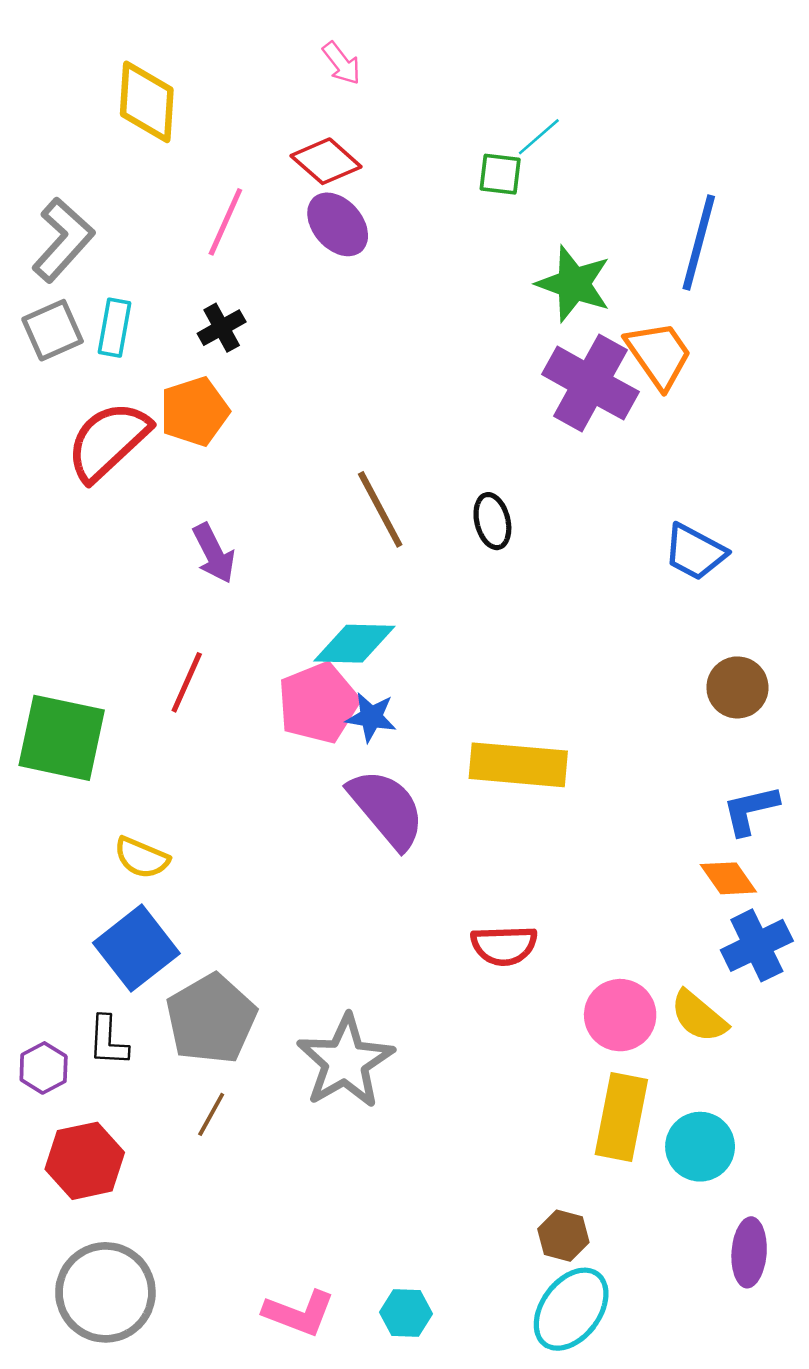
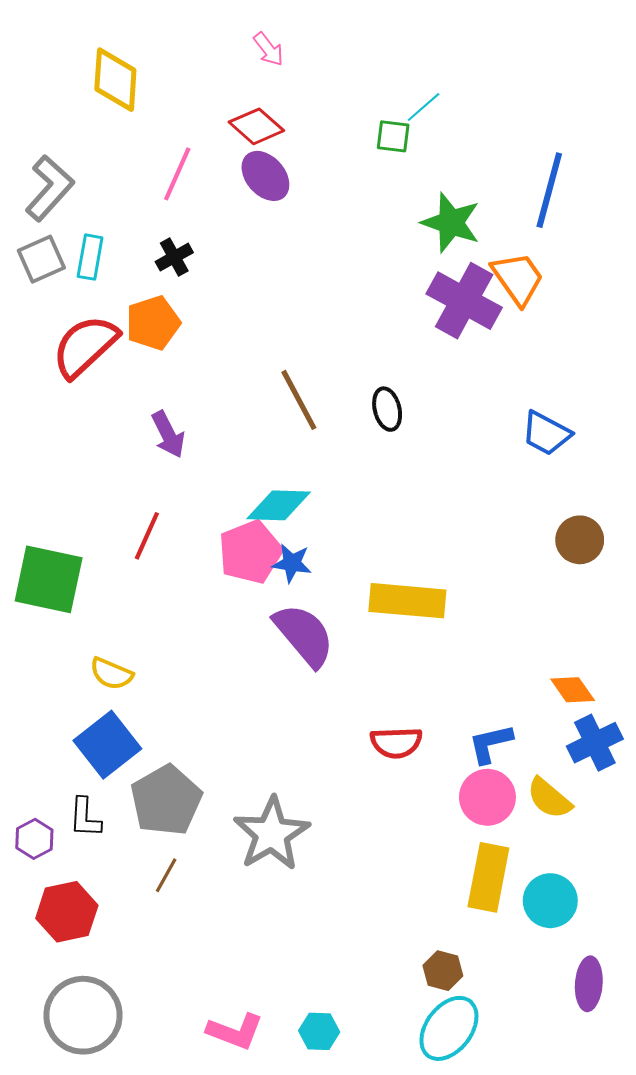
blue L-shape: (750, 810) -> (490, 744), moved

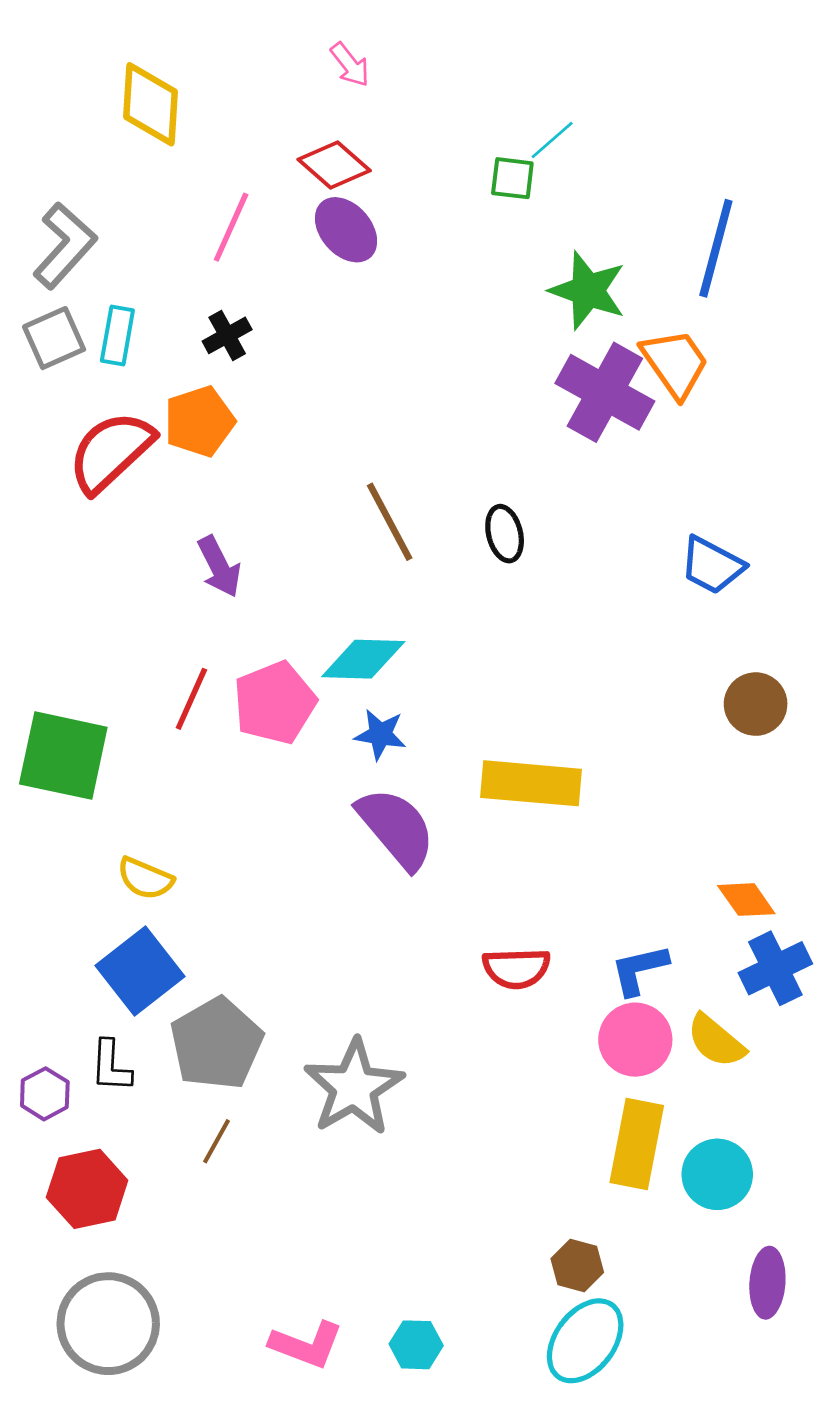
pink pentagon: (250, 552) -> (275, 703), moved

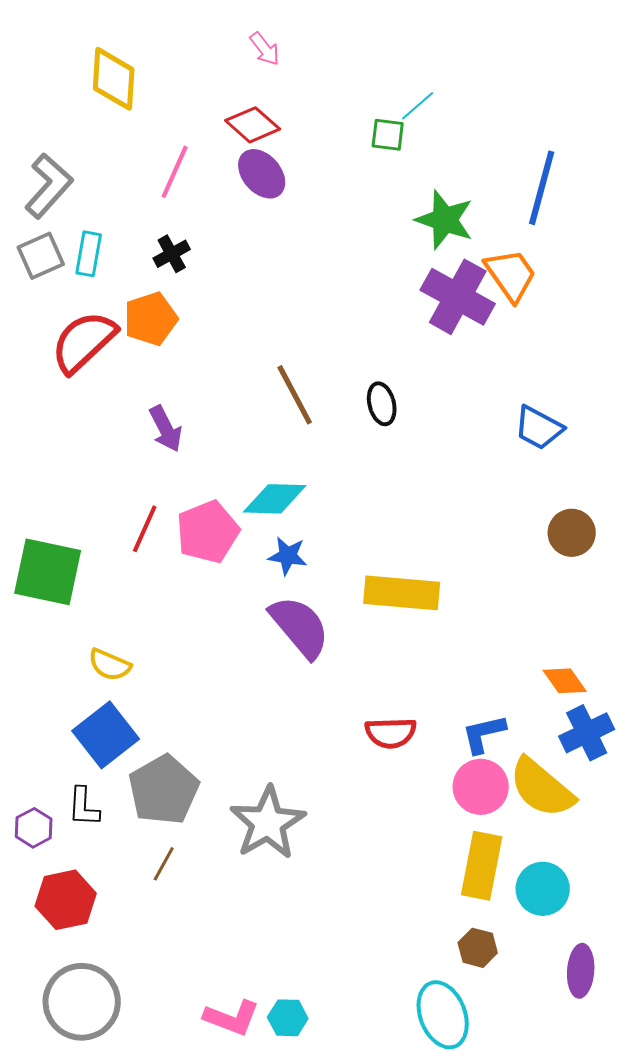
yellow semicircle: (716, 1041) -> (542, 788), size x1.5
brown hexagon: (577, 1266) -> (478, 948), moved
cyan ellipse: (585, 1341) -> (443, 1015), turned -58
cyan hexagon: (416, 1345) -> (288, 1018), moved

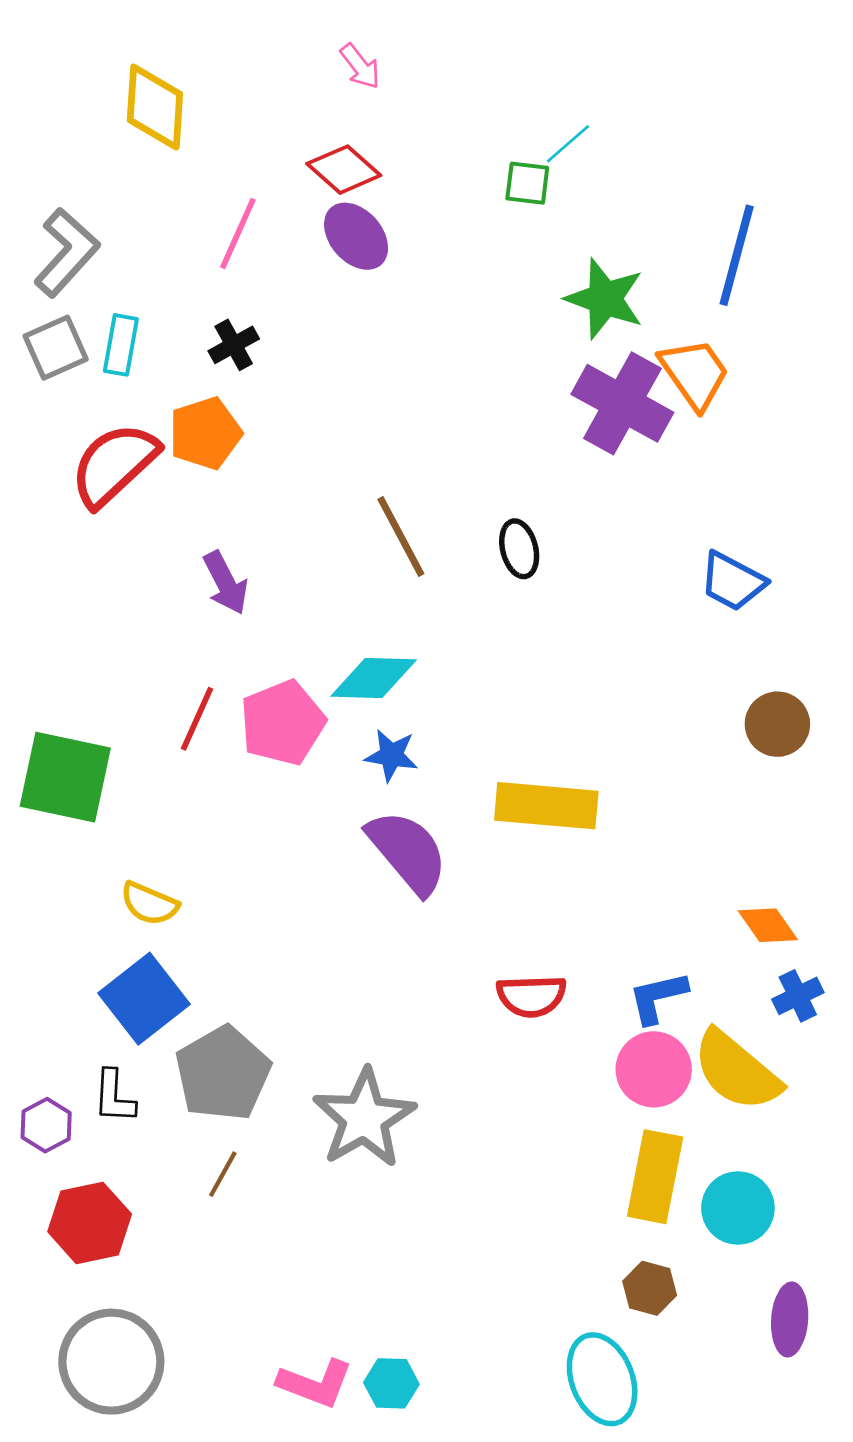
blue cross: (587, 733) -> (798, 996), size x0.7

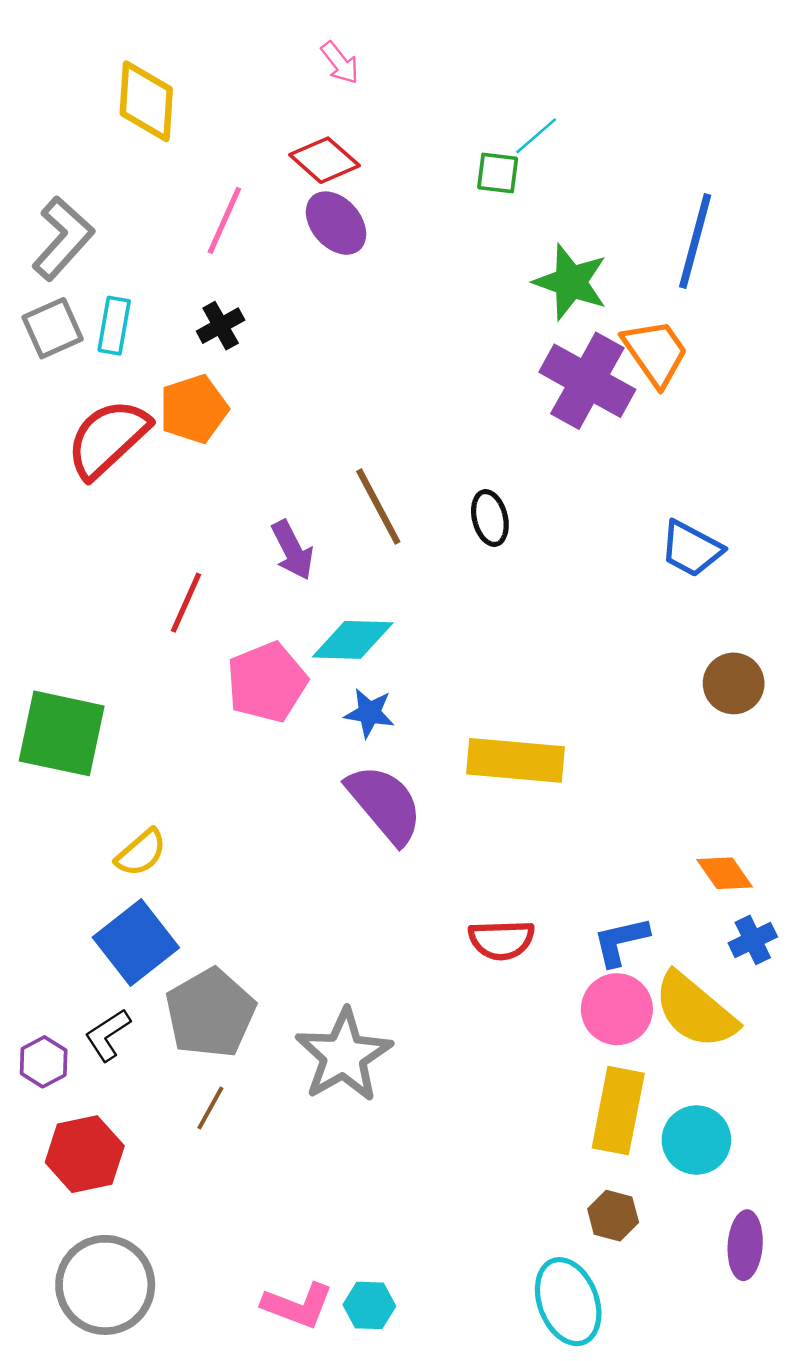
purple arrow: (226, 583) -> (292, 550), moved
red line: (197, 719) -> (186, 603), moved
yellow semicircle: (149, 904) -> (141, 853), turned -64
black L-shape: (114, 1097) -> (108, 1035), turned 54

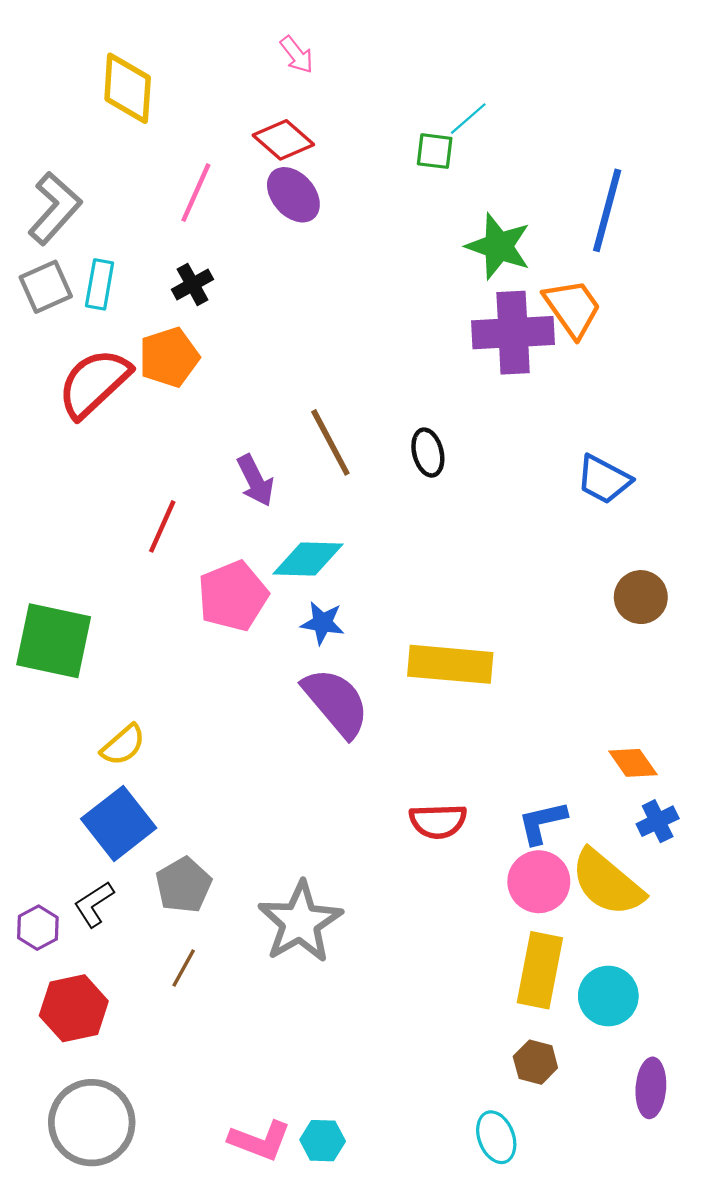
purple cross: (587, 381) -> (513, 333), turned -32
gray pentagon: (210, 1013) -> (184, 885), size x0.7
cyan ellipse: (568, 1302) -> (496, 1137), size x0.7

